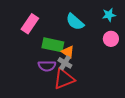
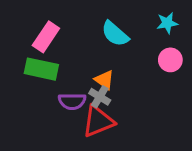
green rectangle: (53, 45) -> (41, 69), moved

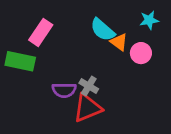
pink circle: (170, 60) -> (141, 53), moved
green rectangle: (41, 69) -> (20, 61), moved
orange triangle: (104, 80) -> (119, 42), moved

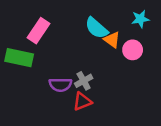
gray cross: (89, 86) -> (84, 81), turned 30
red triangle: (87, 108) -> (82, 101), size x0.7

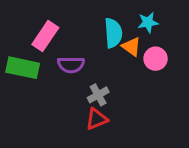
cyan star: (140, 19) -> (148, 22), moved
cyan semicircle: (96, 28) -> (113, 33), turned -135
purple semicircle: (60, 85) -> (71, 65), moved

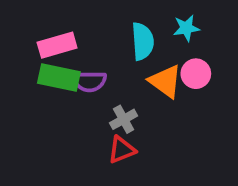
pink rectangle: (45, 36) -> (57, 45), turned 40
orange triangle: (131, 47) -> (165, 81), moved, size x1.4
green rectangle: (23, 68) -> (59, 77), moved

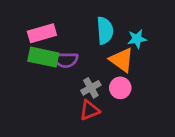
cyan star: (186, 28) -> (137, 39), moved
pink circle: (196, 74) -> (120, 88), moved

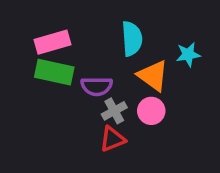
cyan star: (137, 39) -> (188, 55), moved
purple semicircle: (66, 60) -> (97, 86), moved

